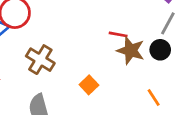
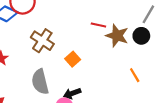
red line: (118, 34) -> (98, 25), moved
orange square: (89, 85) -> (73, 59), moved

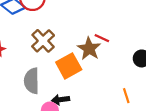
brown star: (117, 36) -> (89, 49), moved
orange square: (73, 59) -> (69, 66), size x1.6

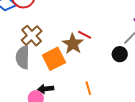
gray semicircle: (32, 81) -> (23, 57), moved
orange line: (126, 96) -> (88, 88), moved

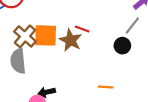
orange square: (54, 59) -> (46, 35), moved, turned 35
orange line: (88, 88) -> (106, 87), moved, turned -64

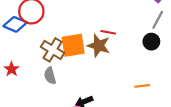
gray semicircle: (18, 61) -> (50, 76), size x0.7

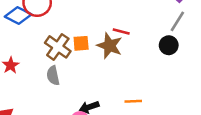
orange square: (73, 45) -> (81, 43), size x0.6
orange line: (142, 86) -> (133, 101), moved

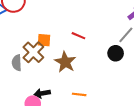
brown star: (110, 46) -> (65, 62), moved
brown cross: (58, 47) -> (33, 52), moved

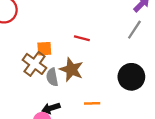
black circle: (116, 53) -> (131, 77), moved, size x1.5
gray semicircle: (17, 63) -> (52, 77), moved

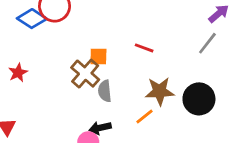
brown star: (71, 70) -> (160, 91), moved, turned -30
orange line: (92, 103) -> (145, 117), moved, turned -42

